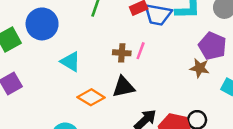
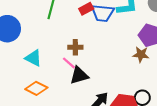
pink line: (141, 51) -> (69, 63), moved, turned -64
orange diamond: (91, 97) -> (36, 88), moved

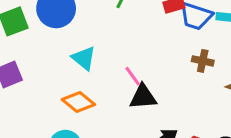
brown cross: (75, 47) -> (203, 61), moved

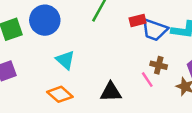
pink line: (133, 76) -> (147, 80), moved

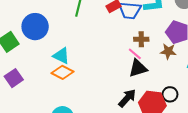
black triangle: (111, 92) -> (138, 68), moved
orange diamond: (60, 94) -> (63, 72), moved

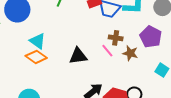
brown star: (168, 51) -> (130, 53), moved
black triangle: (138, 68) -> (78, 56), moved

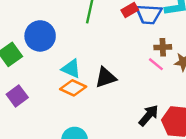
black triangle: (78, 56) -> (106, 77), moved

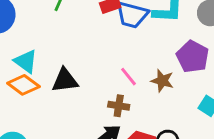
brown cross: (163, 47) -> (119, 106), moved

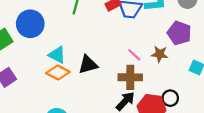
brown cross: (119, 106) -> (130, 77), size x1.5

